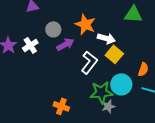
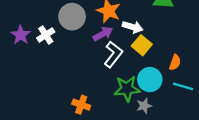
gray circle: (53, 29) -> (72, 17), size x1.5
purple arrow: (65, 44) -> (103, 34), moved
gray star: (108, 106) -> (144, 106), moved

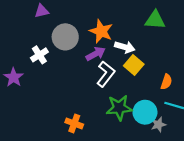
purple star: (21, 35) -> (14, 77), moved
cyan circle: (150, 80) -> (145, 112), moved
gray star: (144, 106) -> (158, 125), moved

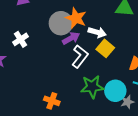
gray circle: (65, 37) -> (61, 23), moved

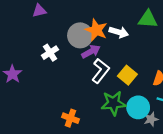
white arrow: (97, 32) -> (119, 32), moved
white cross: (21, 39) -> (50, 53), moved
yellow square: (105, 48) -> (127, 75), moved

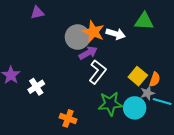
white cross: (50, 53) -> (36, 87), moved
yellow square: (127, 75) -> (138, 76), moved
gray star: (151, 119) -> (147, 93), moved

